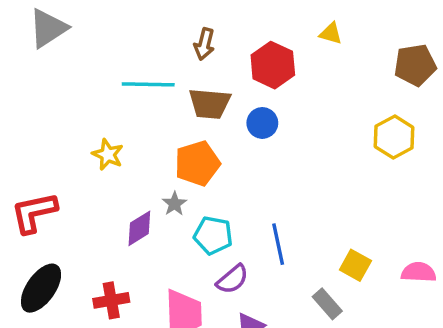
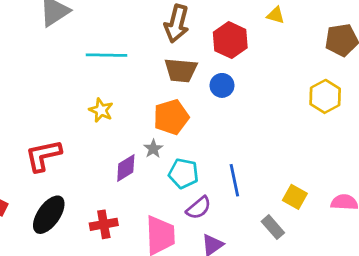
brown arrow: (204, 44) -> (177, 24), size x1.5
cyan line: (148, 84) -> (107, 55), moved

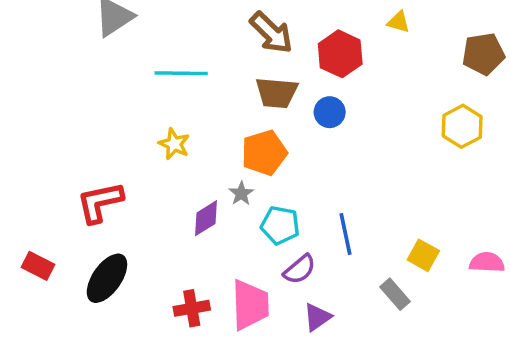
brown arrow: (177, 24) -> (271, 33), turned -60
red cross: (104, 224) -> (192, 308), moved

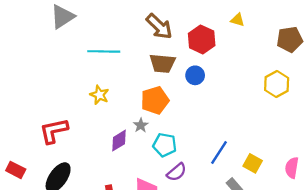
blue line: (346, 234) -> (219, 153), moved, turned 45
pink semicircle: (487, 262) -> (292, 168), turned -84

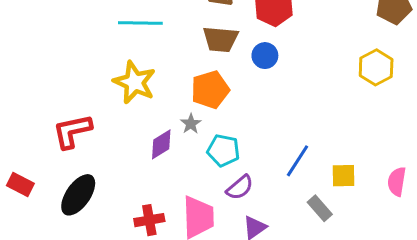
yellow star: (99, 95) -> (135, 82), size x1.6
yellow square: (253, 163) -> (343, 176), turned -30

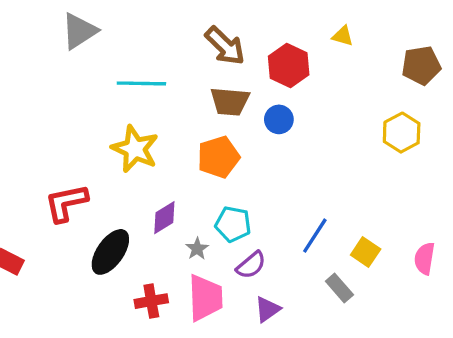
gray star: (191, 124) -> (197, 249), moved
yellow square: (343, 176) -> (366, 252), turned 35
black ellipse: (78, 195) -> (110, 252), moved

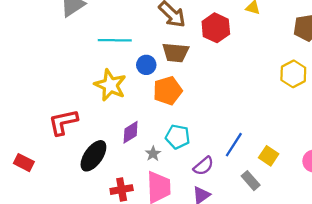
blue circle: (279, 119) -> (146, 65), moved
purple semicircle: (251, 265) -> (204, 166), moved

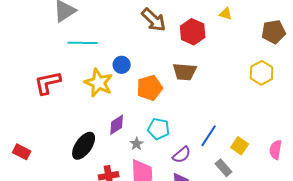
cyan line: (115, 40) -> (83, 43), moved
brown trapezoid: (175, 53) -> (185, 72), moved
blue circle: (146, 65) -> (122, 65), moved
red L-shape: (63, 122) -> (48, 83), moved

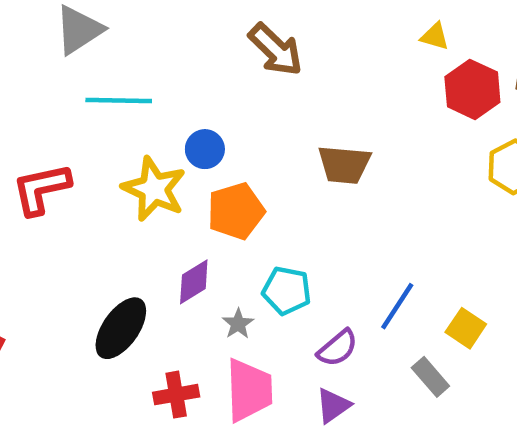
red hexagon: (193, 32) -> (472, 89), moved
orange pentagon: (150, 88) -> (236, 211), moved

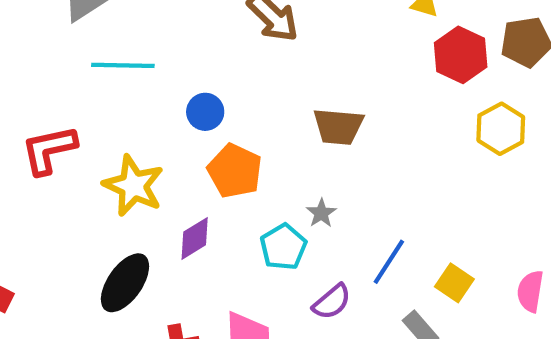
yellow star: (154, 189) -> (133, 186), moved
orange pentagon: (236, 211) -> (235, 171), turned -30
cyan pentagon: (287, 291) -> (283, 247), turned 30
gray star: (238, 324) -> (321, 213), moved

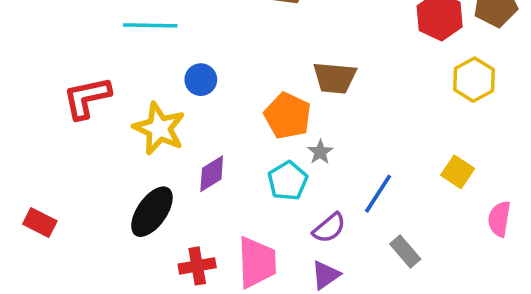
blue circle: (205, 112) -> (201, 80), moved
orange pentagon: (235, 171) -> (288, 116), moved
yellow square: (454, 283) -> (458, 172), moved

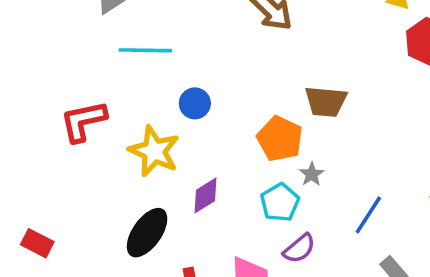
purple semicircle: (329, 228) -> (299, 249), moved

